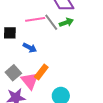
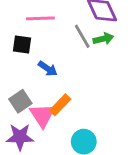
pink line: (35, 19) -> (40, 18), moved

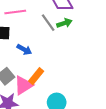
pink triangle: (42, 115) -> (23, 85), turned 36

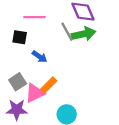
green arrow: (64, 23) -> (84, 34), size x1.5

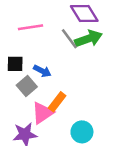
black square: (20, 37) -> (15, 64), moved
gray square: (18, 82) -> (27, 86), moved

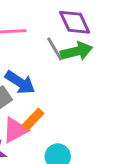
blue arrow: (42, 71) -> (20, 82), size x1.5

